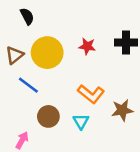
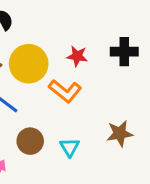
orange L-shape: (91, 94) -> (65, 91), moved

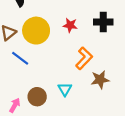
orange L-shape: (65, 91) -> (84, 58), moved, turned -85
brown circle: (30, 141) -> (37, 97), moved

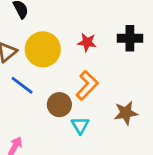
orange L-shape: (84, 58) -> (87, 85), moved
brown circle: (37, 97) -> (59, 105), moved

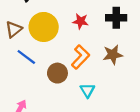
brown star: (126, 113) -> (113, 55), moved
cyan triangle: (80, 125) -> (87, 90), moved

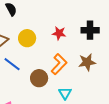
yellow circle: (44, 27) -> (27, 38), size x0.7

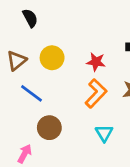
red star: (59, 33) -> (96, 62), moved
brown circle: (39, 78) -> (49, 128), moved

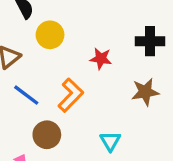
yellow circle: (52, 58) -> (50, 35), moved
orange L-shape: (96, 93) -> (71, 95), moved

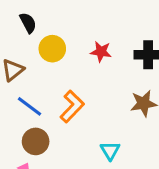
red star: (101, 59) -> (101, 52), moved
brown circle: (47, 135) -> (36, 141), moved

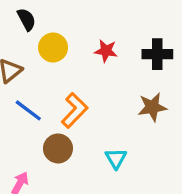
brown circle: (36, 141) -> (58, 148), moved

